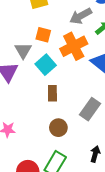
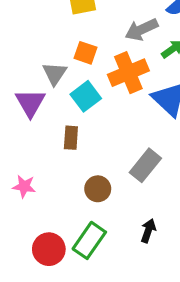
brown rectangle: (52, 93) -> (71, 138), moved

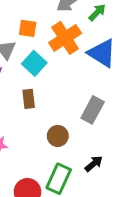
black arrow: (148, 231) -> (94, 164), moved, turned 42

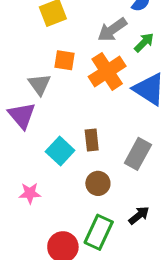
cyan square: (34, 63) -> (60, 151), moved
brown rectangle: (29, 99) -> (92, 140), moved

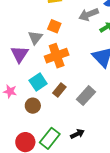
orange cross: (107, 71) -> (57, 56), moved
brown rectangle: (92, 140) -> (59, 90), moved, turned 32
brown circle: (98, 183) -> (33, 106), moved
pink star: (30, 193) -> (10, 91), moved

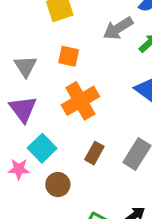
gray triangle: (35, 38) -> (26, 66), moved
cyan square: (38, 82) -> (42, 148), moved

